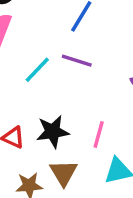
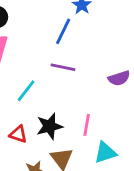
cyan line: (37, 70) -> (26, 91), moved

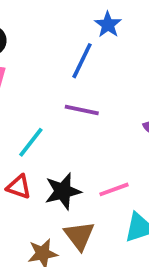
pink line: (87, 125) -> (114, 189), turned 60
red triangle: (18, 134) -> (19, 187), moved

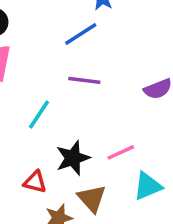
blue line: (82, 61) -> (81, 34), turned 36
red triangle: (19, 187) -> (35, 182), moved

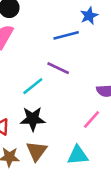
cyan line: (39, 114) -> (33, 86), moved
pink line: (121, 152) -> (91, 119), moved, turned -42

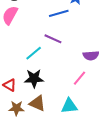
brown triangle: (36, 151) -> (37, 103), turned -42

